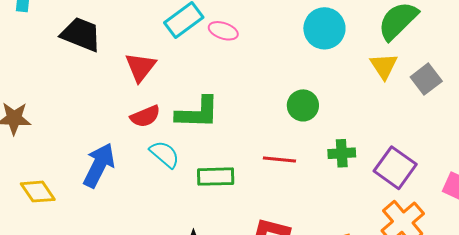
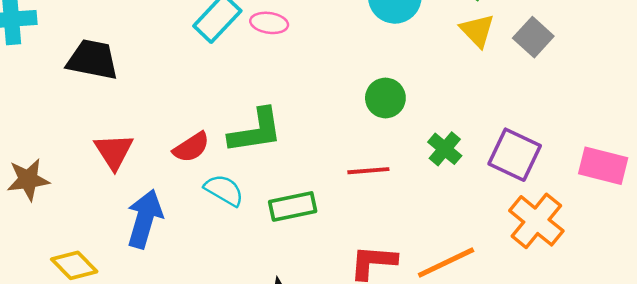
red triangle: (140, 67) -> (114, 151), moved
green cross: (342, 153) -> (445, 149), turned -36

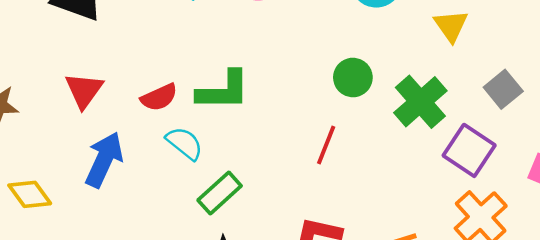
gray square: (533, 37) -> (503, 89), moved
green cross: (445, 149) -> (420, 102), moved, size x1.6
red line: (368, 171) -> (326, 145), turned -72
green rectangle: (293, 206) -> (220, 193), moved, turned -39

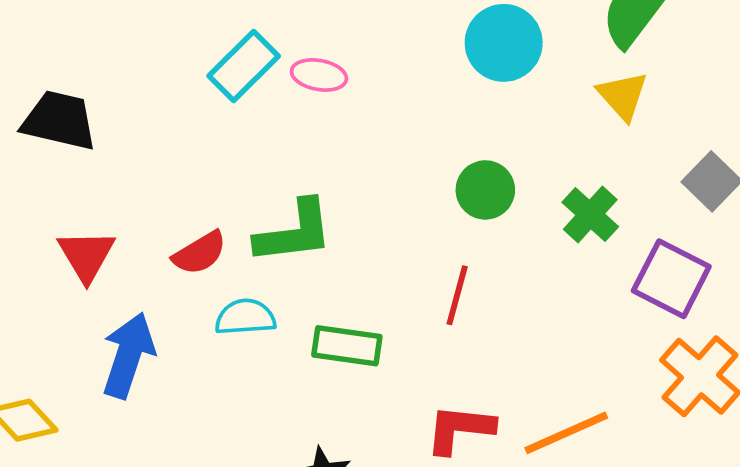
green cross: (420, 102) -> (590, 214), size x0.7
cyan semicircle: (184, 143) -> (245, 317), turned -36
green rectangle: (220, 193) -> (347, 346), moved, turned 57

